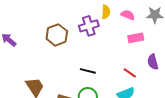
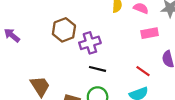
purple cross: (89, 26) -> (90, 43), moved

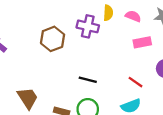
purple cross: (90, 43) -> (88, 26), moved, turned 30

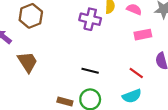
brown hexagon: (53, 39) -> (31, 16), moved
brown trapezoid: (28, 98) -> (28, 62), moved

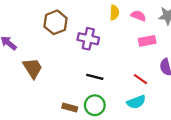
brown hexagon: (31, 16) -> (56, 22), moved
purple cross: (90, 19) -> (88, 39), moved

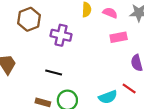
black line: (95, 77) -> (54, 73), moved
red line: (141, 79) -> (129, 89), moved

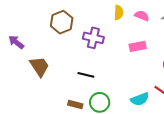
pink rectangle: (119, 37) -> (138, 46), moved

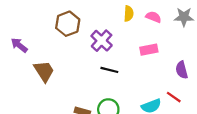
purple cross: (93, 38) -> (102, 41), turned 30
black line: (86, 75) -> (109, 70), moved

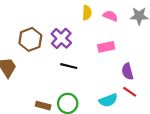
brown hexagon: (68, 24) -> (30, 39), moved
purple semicircle: (182, 70) -> (127, 71), moved

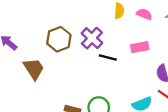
black line: (69, 66) -> (108, 57), moved

